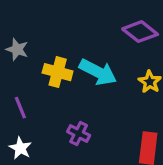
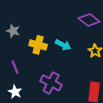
cyan arrow: (98, 72) -> (63, 45), size x0.7
purple cross: (79, 134) -> (51, 83), size x1.5

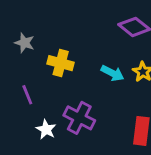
cyan arrow: (63, 45) -> (112, 73), moved
white star: (15, 92) -> (46, 129), moved

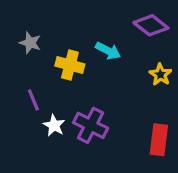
cyan arrow: (112, 73) -> (108, 51), moved
white star: (46, 129) -> (54, 125), moved

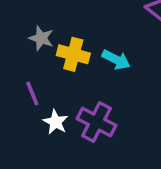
gray star: (30, 43) -> (41, 38), moved
cyan arrow: (108, 51) -> (116, 60), moved

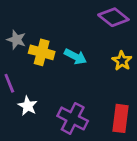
purple cross: (96, 122) -> (73, 118), moved

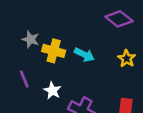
white star: (28, 106) -> (52, 91), moved

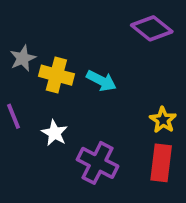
gray star: (31, 39) -> (23, 58), turned 30
yellow star: (127, 59) -> (163, 120), moved

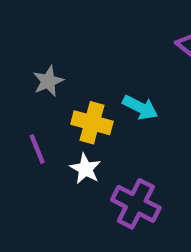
yellow cross: (56, 75) -> (92, 123), moved

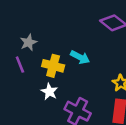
purple line: (37, 149) -> (20, 65), moved

